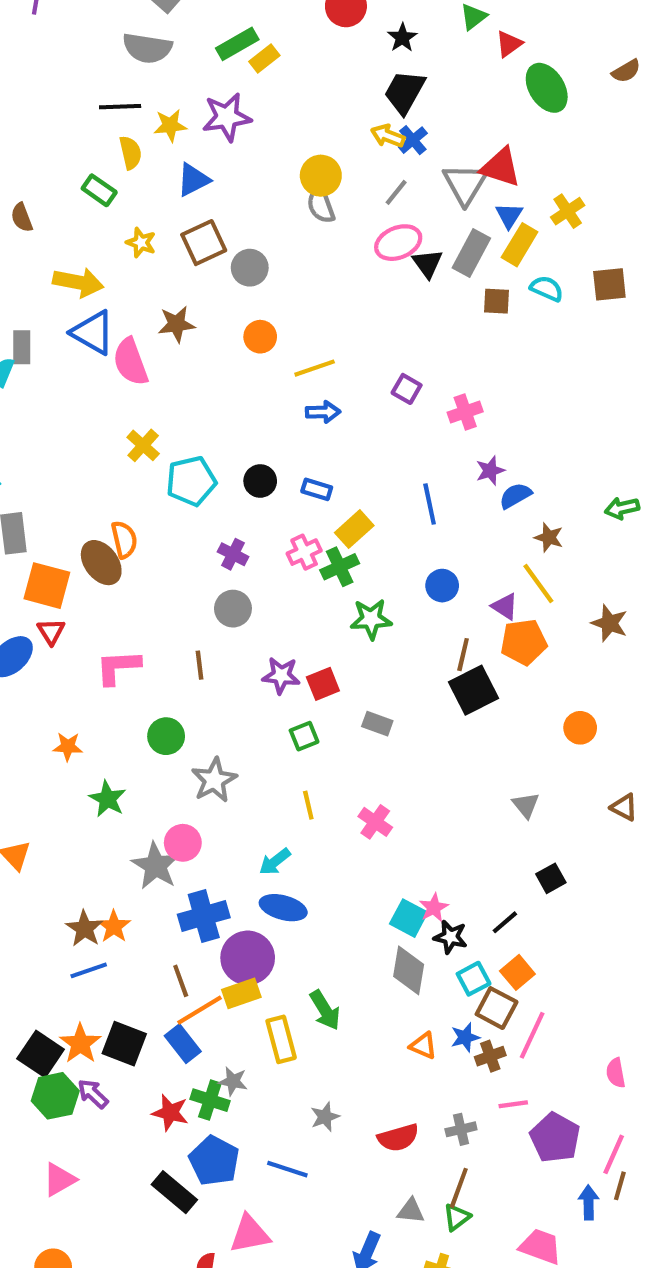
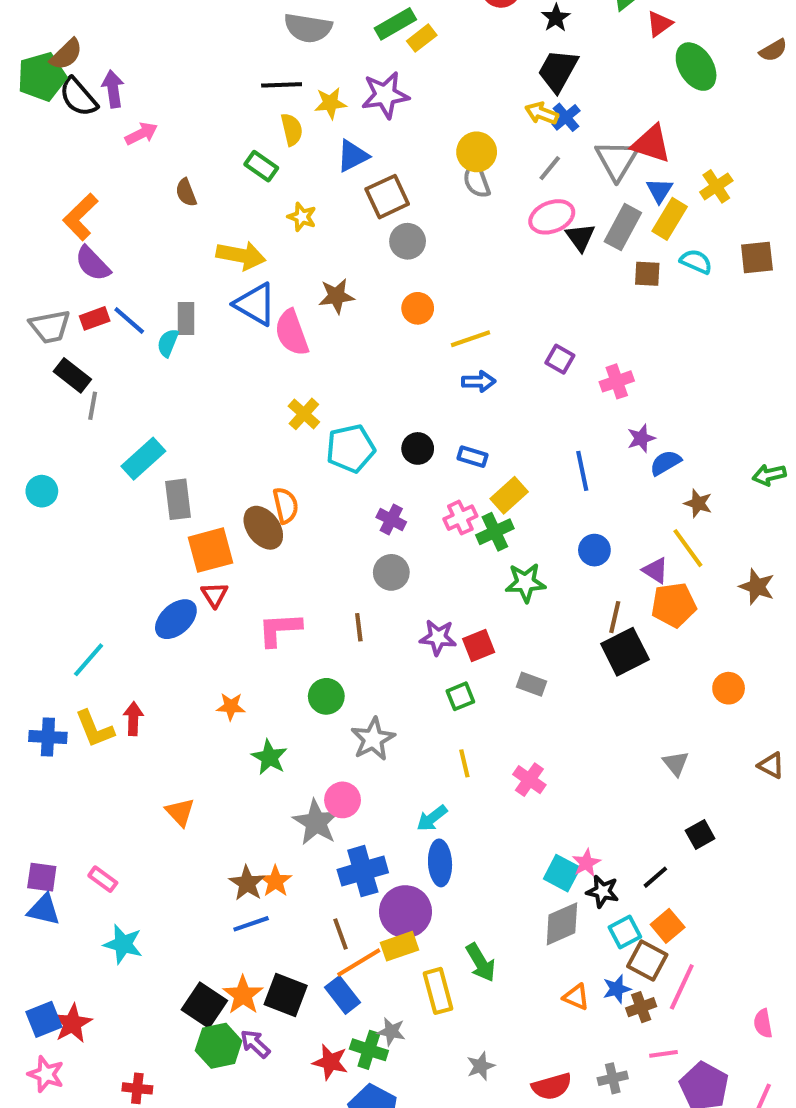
brown square: (204, 243) -> (387, 197), moved
orange square: (47, 586) -> (210, 550), turned -30
blue ellipse: (283, 908) -> (440, 863), turned 72
gray diamond: (409, 970) -> (562, 924), turned 57

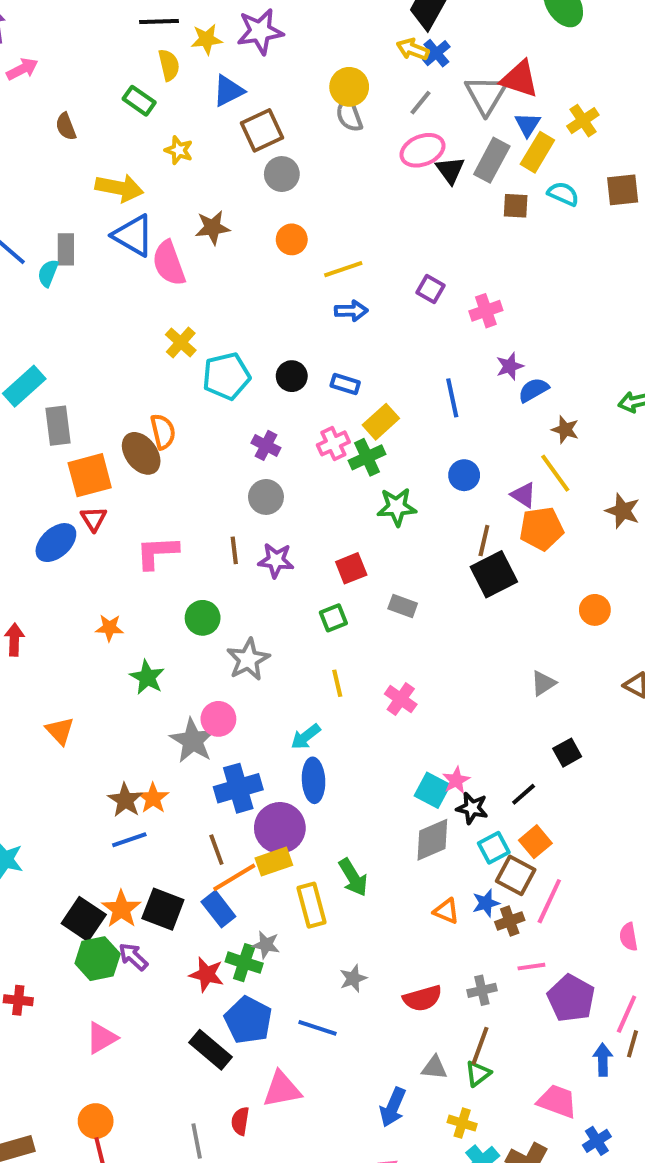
purple star: (438, 637) -> (276, 560), moved
gray triangle: (676, 763) -> (543, 683), turned 36

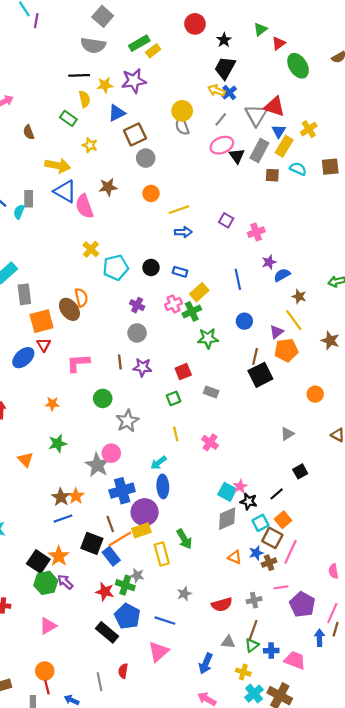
purple triangle: (524, 495) -> (277, 332), turned 48
green star: (147, 677) -> (58, 443), moved, turned 30
black square: (163, 909) -> (92, 543), moved
pink triangle: (282, 1089) -> (159, 652), moved, turned -30
blue cross: (597, 1141) -> (271, 651), moved, turned 32

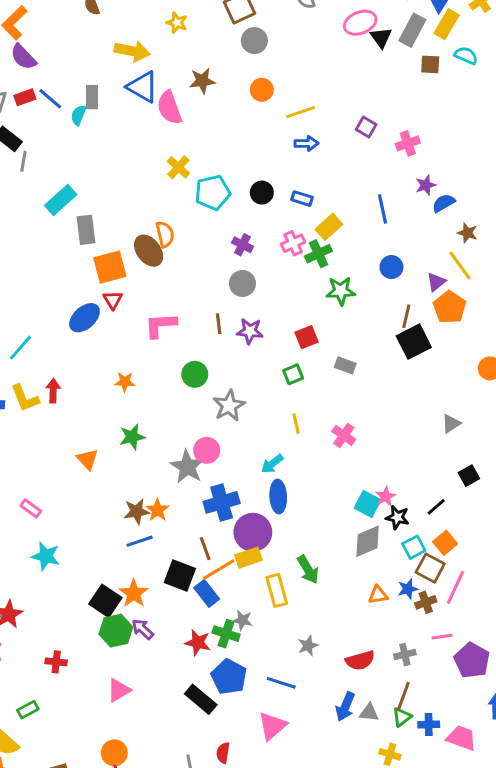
orange pentagon: (286, 350) -> (450, 307), turned -30
brown star: (61, 497) -> (137, 511), turned 30
orange triangle: (235, 557) -> (378, 595), turned -32
blue arrow: (206, 663) -> (345, 707), moved

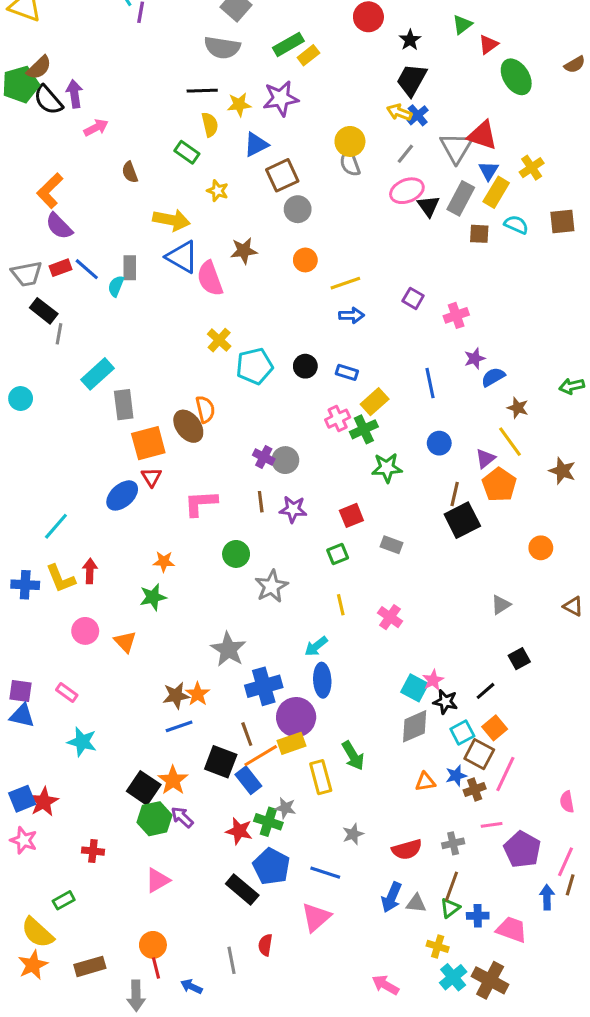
purple cross: (242, 245) -> (264, 457), moved
green star: (132, 437) -> (153, 597), moved
pink circle: (207, 450) -> (85, 631), moved

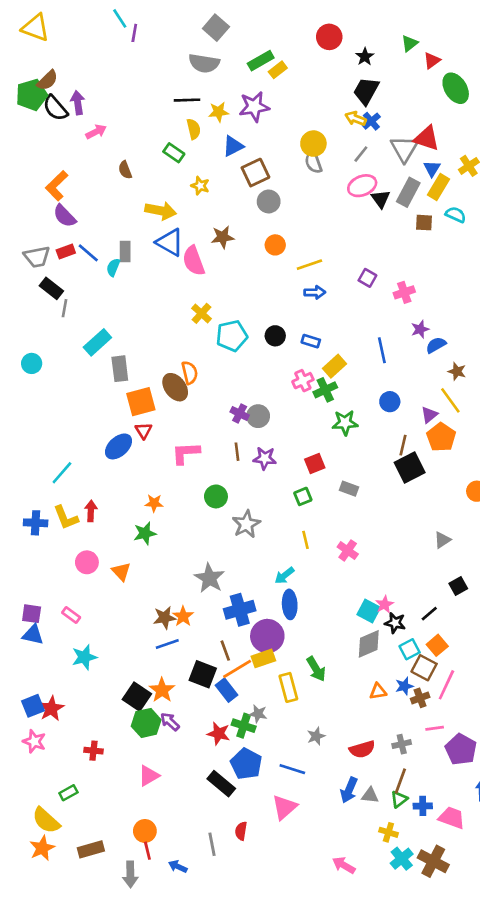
cyan star: (82, 742) -> (84, 657), turned -30

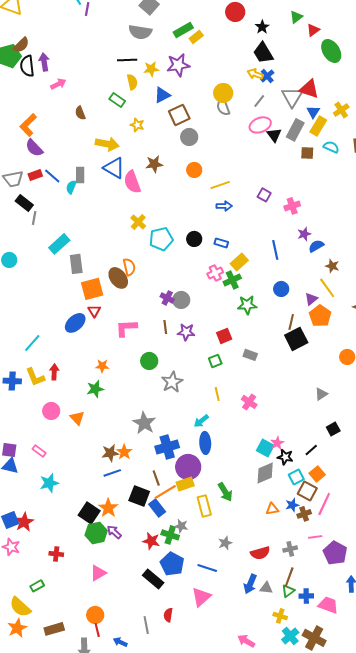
black trapezoid: (366, 91) -> (263, 53), turned -60
black semicircle: (55, 108) -> (27, 66), turned 35

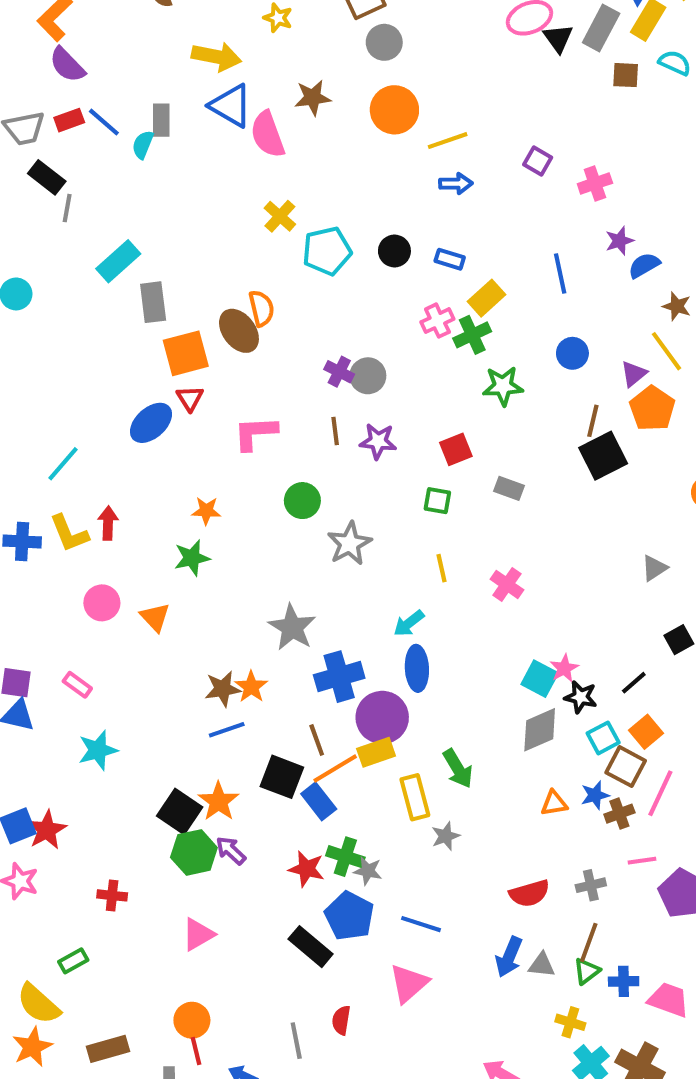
orange circle: (194, 170) -> (394, 110), size x1.5
green square: (215, 361) -> (437, 501), turned 32
gray star: (181, 526) -> (368, 871), moved
gray star: (225, 543) -> (446, 836), moved

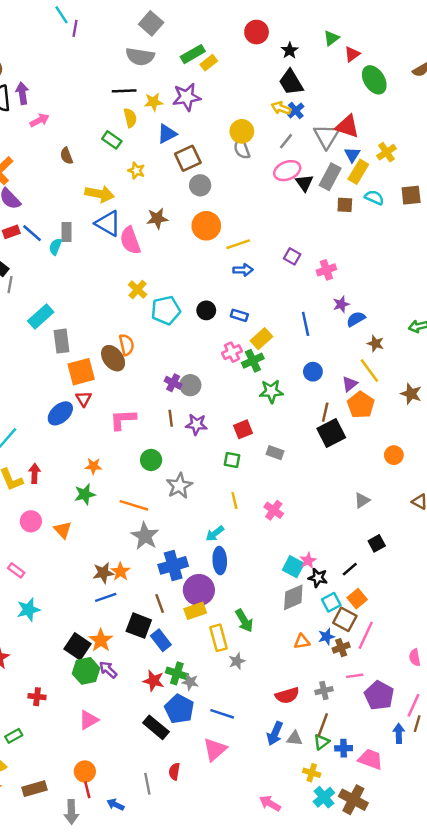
orange line: (335, 769) -> (134, 505), moved, turned 48

